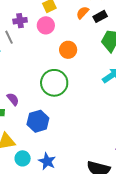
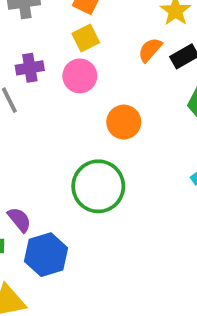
blue hexagon: (38, 121) -> (46, 255), moved

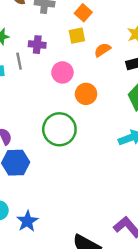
orange semicircle: (150, 50) -> (102, 50), moved
pink circle: (80, 76) -> (62, 72), moved

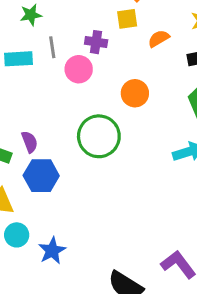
purple cross: (37, 45) -> (96, 42), moved
pink circle: (62, 72) -> (79, 69), moved

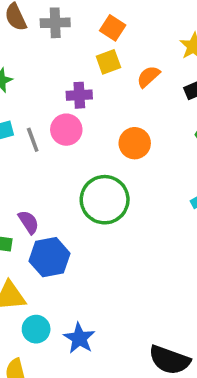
gray line: (52, 47) -> (33, 140), moved

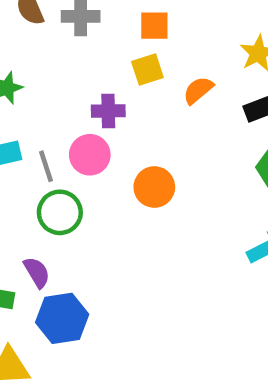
orange square: (113, 28) -> (154, 26), turned -35
orange circle: (135, 143) -> (154, 187), moved
green circle: (105, 200) -> (60, 212), moved, size x0.7

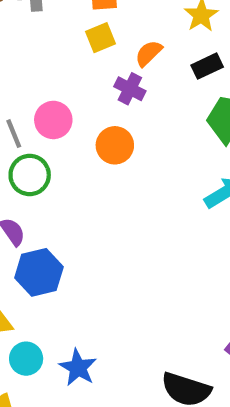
purple cross: (108, 111) -> (130, 89), moved, turned 32

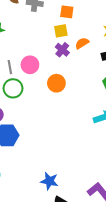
purple cross: (130, 89) -> (62, 50), moved
blue star: (78, 368) -> (49, 181), moved, turned -30

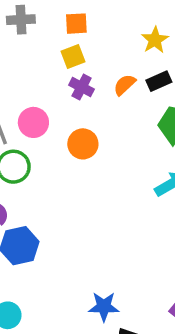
orange semicircle: (82, 43) -> (125, 85), moved

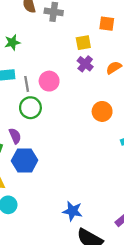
orange square: (76, 24) -> (107, 24), moved
orange circle: (83, 144) -> (102, 111), moved

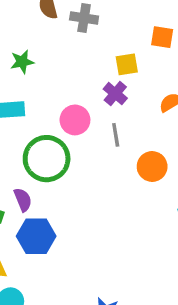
purple cross: (85, 64) -> (115, 94), moved
gray line: (27, 84) -> (116, 135), moved
green circle: (30, 108) -> (47, 159), size x1.4

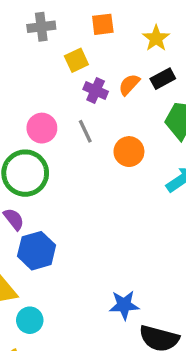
gray cross: (84, 18) -> (41, 27), moved
purple cross: (115, 94) -> (96, 90), moved

